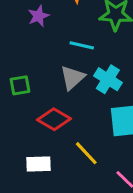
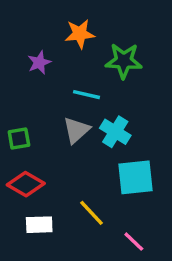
red diamond: (54, 119) -> (26, 184), moved

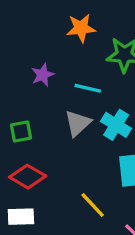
purple star: (39, 62) -> (43, 75), moved
white rectangle: (39, 225) -> (21, 217), moved

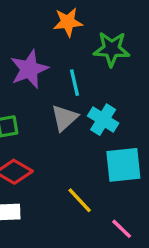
purple star: (43, 75) -> (29, 69), size x1.6
cyan line: (88, 88) -> (75, 83), turned 64

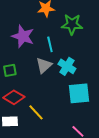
purple star: (29, 69) -> (23, 36), turned -30
yellow line: (80, 200) -> (36, 112), moved

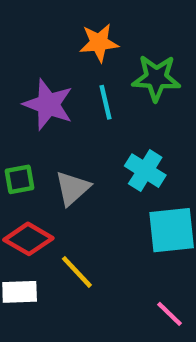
cyan line: (50, 44) -> (106, 102), moved
gray triangle: (44, 65) -> (72, 188), moved

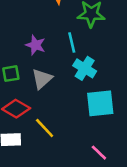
cyan line: (106, 102) -> (72, 42), moved
purple star: (48, 104) -> (35, 45), moved, size x0.7

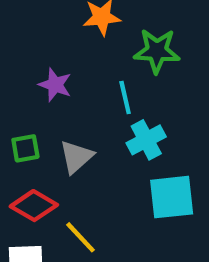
purple star: (35, 45) -> (55, 85), moved
cyan cross: (85, 68) -> (146, 140), turned 30

